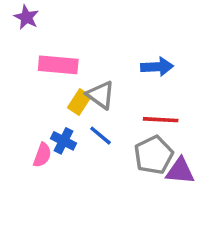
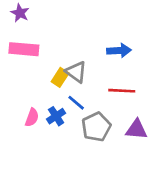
pink rectangle: (58, 65) -> (24, 49), moved
blue cross: (63, 141) -> (56, 116), moved, turned 30
gray pentagon: (154, 155) -> (96, 127), moved

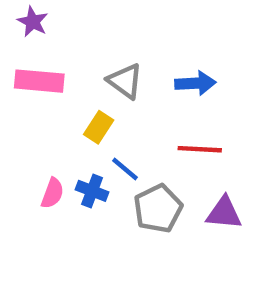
gray triangle: (76, 72) -> (125, 81), moved
blue cross: (56, 116) -> (92, 191), turned -36

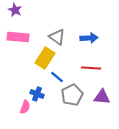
yellow rectangle: (99, 127) -> (45, 58), size x1.5
blue cross: (92, 191) -> (37, 94), moved
pink semicircle: (52, 193) -> (25, 107), moved

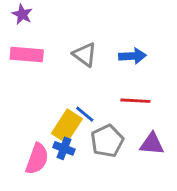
yellow rectangle: (45, 58) -> (67, 126), moved
blue cross: (37, 94) -> (64, 148), moved
pink semicircle: (25, 107) -> (37, 159), size x1.5

